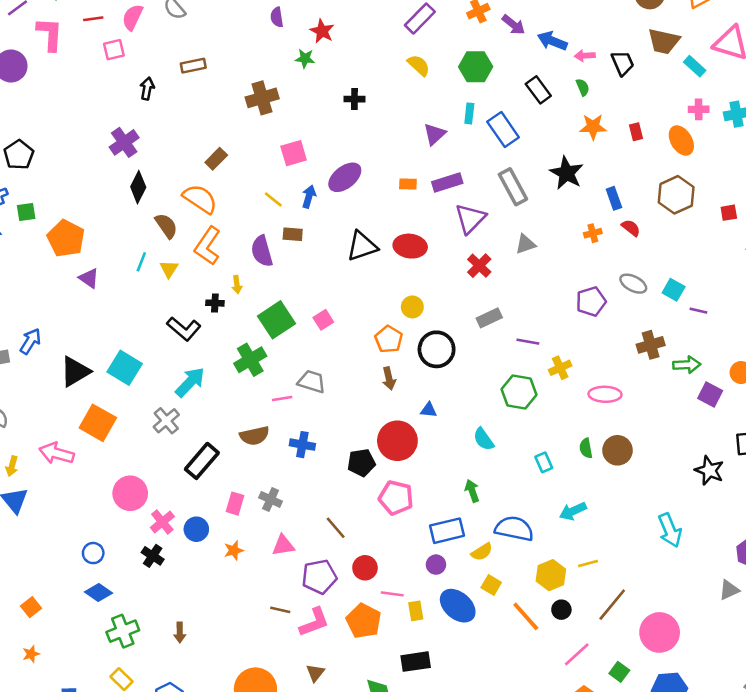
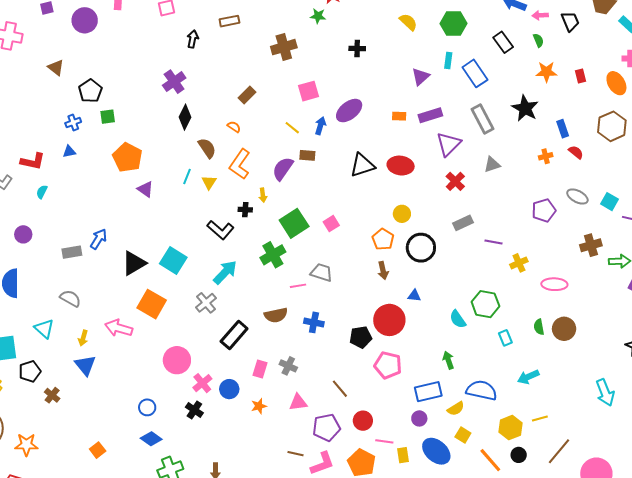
orange semicircle: (200, 199) -> (234, 127), size x0.5
green square: (26, 212) -> (108, 117), moved
purple semicircle: (262, 251) -> (283, 169), turned 50
green hexagon: (519, 392) -> (485, 304), moved

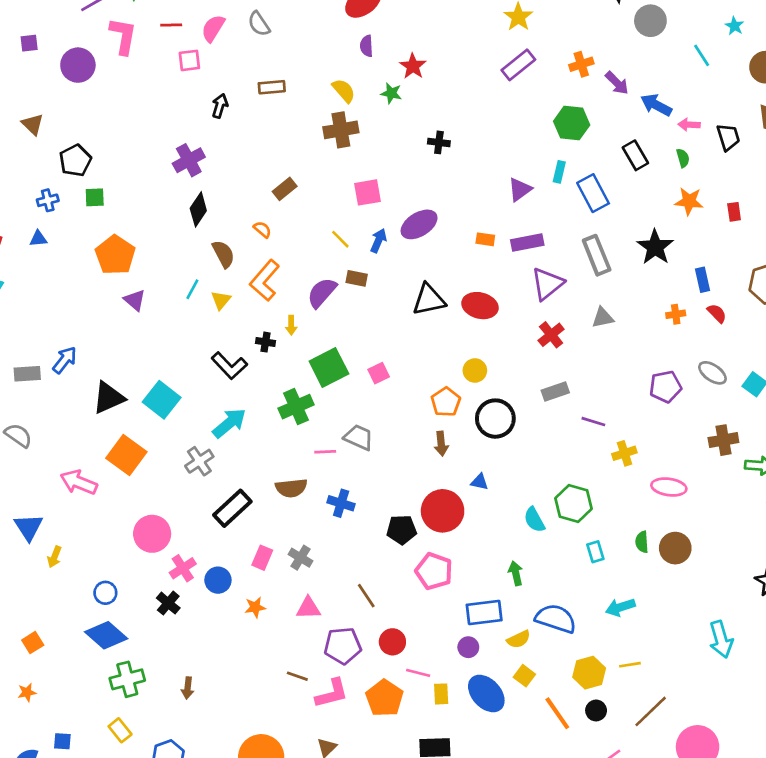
yellow semicircle: (408, 22) -> (344, 91), moved
yellow arrow: (83, 338) -> (54, 557), moved
blue diamond: (151, 439) -> (106, 635), size x1.4

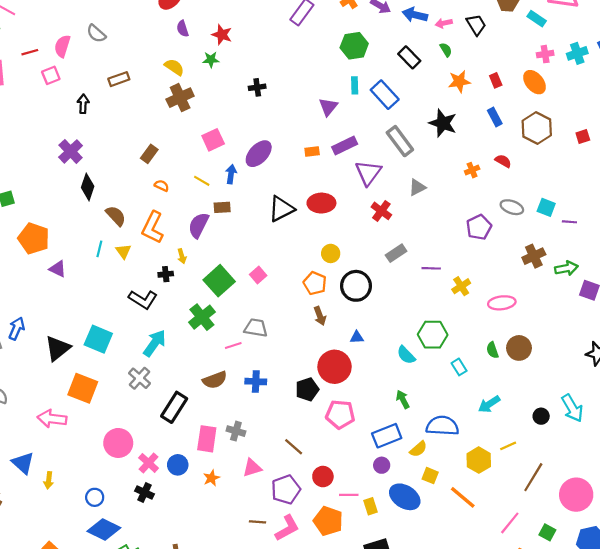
orange semicircle: (262, 229) -> (162, 186), moved
blue rectangle: (702, 280) -> (495, 117), moved
pink rectangle: (262, 558) -> (207, 439), size x1.4
black circle: (596, 710) -> (541, 416), moved

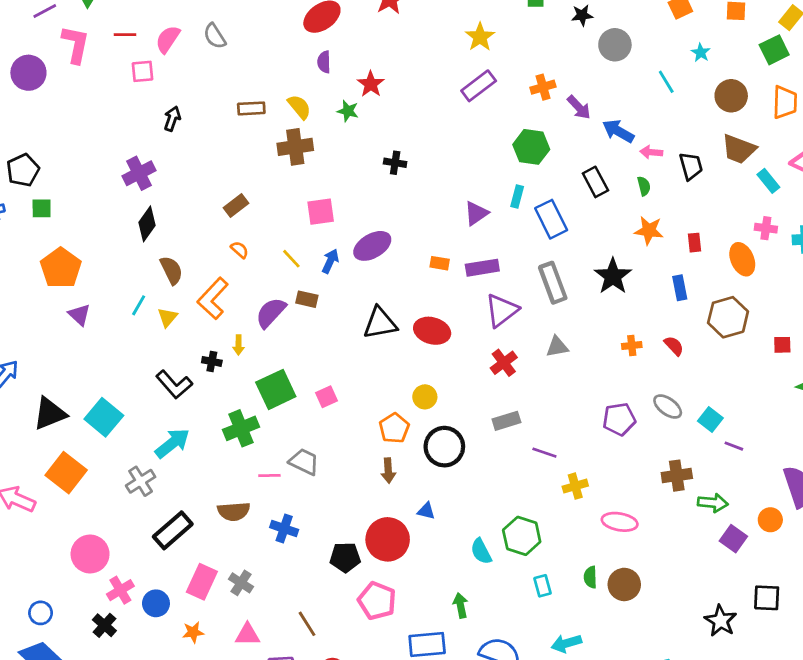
brown rectangle: (119, 79) -> (251, 108), moved

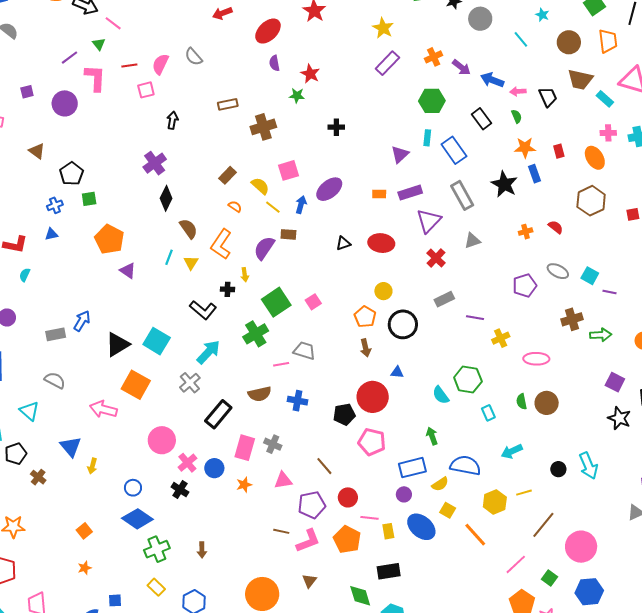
yellow semicircle: (299, 107) -> (260, 186), moved
blue rectangle: (680, 288) -> (535, 174), moved
black triangle: (380, 323) -> (343, 243), size x0.6
purple square: (733, 539) -> (615, 382), moved

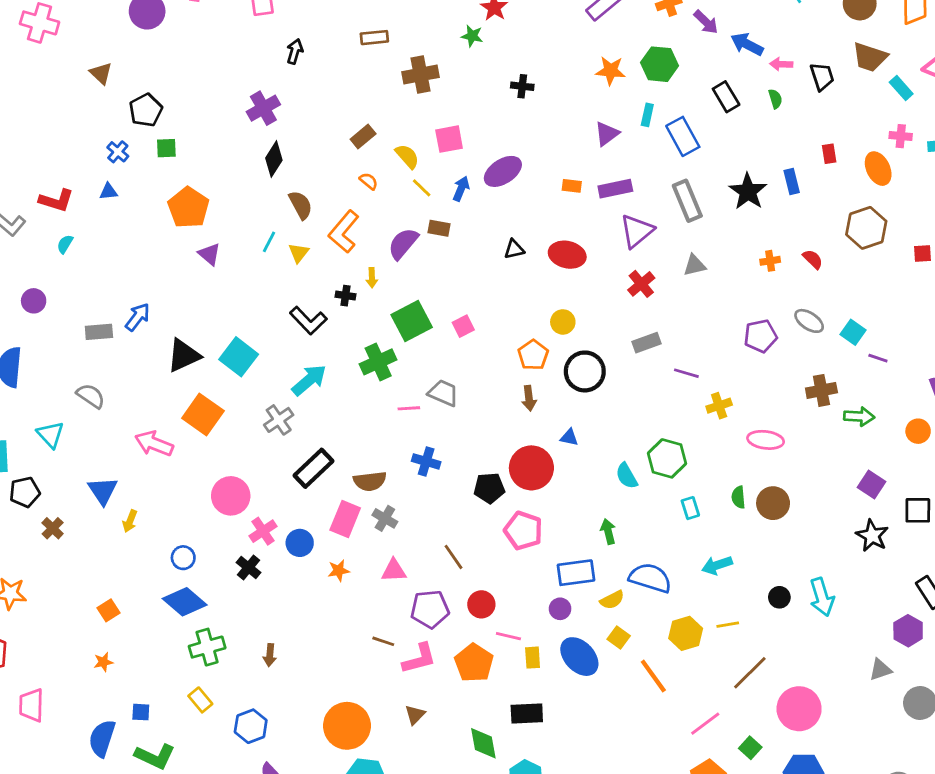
orange star: (525, 148) -> (611, 71), moved
blue cross: (55, 205) -> (118, 152), turned -35
brown semicircle: (260, 394) -> (370, 481), moved

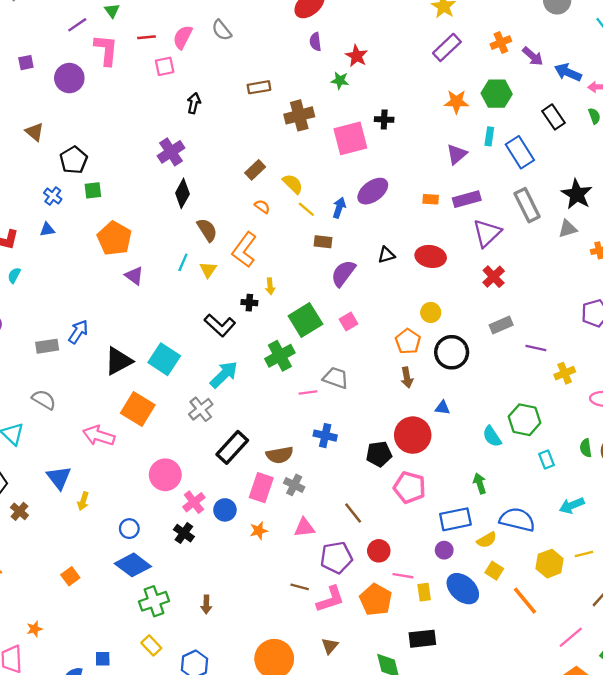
pink square: (449, 139) -> (350, 138), moved, size x1.4
purple semicircle: (403, 244) -> (343, 273), moved
gray triangle: (695, 265) -> (568, 229), moved
orange star: (103, 662) -> (34, 629), moved

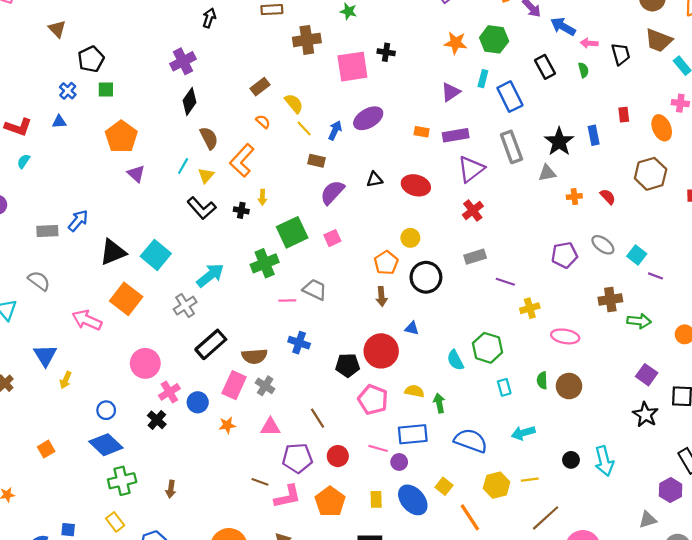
black L-shape: (220, 325) -> (202, 208), moved
yellow semicircle: (487, 540) -> (414, 391), moved, turned -144
pink line: (403, 576) -> (378, 448), moved

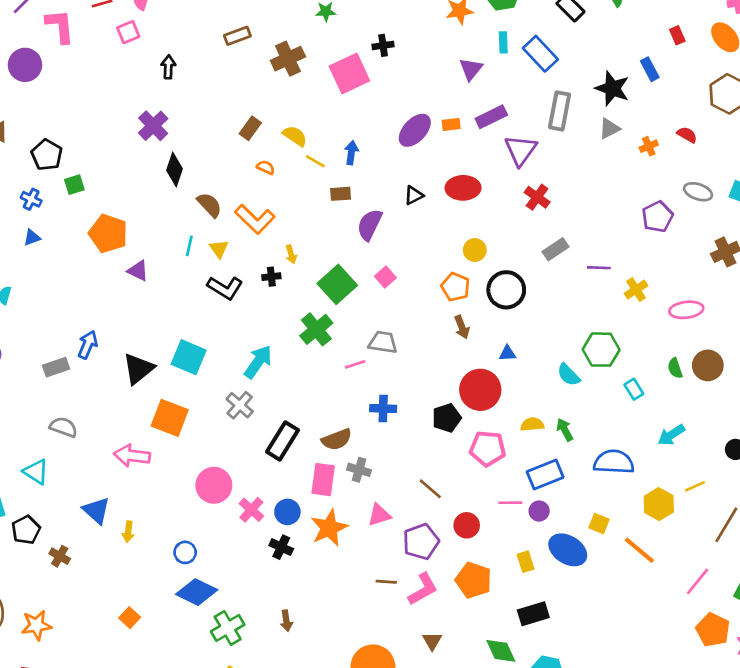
purple ellipse: (368, 118) -> (415, 130), moved
gray rectangle: (511, 147) -> (559, 111), turned 48
orange L-shape: (242, 160) -> (255, 219), turned -72
black cross: (157, 420) -> (281, 547), moved
orange star: (227, 425) -> (329, 528), size x1.8

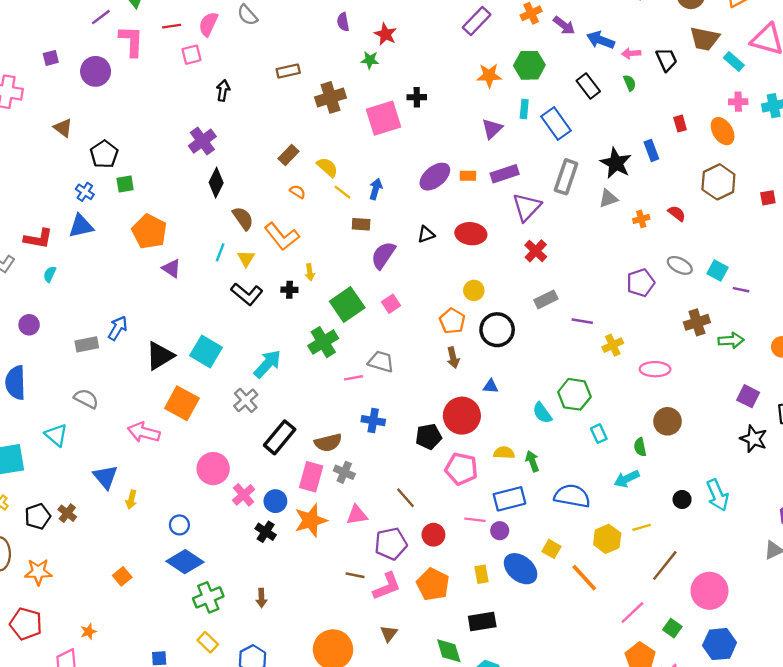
blue triangle: (32, 238) -> (81, 226), size x1.6
green semicircle: (675, 368) -> (640, 447), moved
black pentagon: (26, 530) -> (38, 516), moved

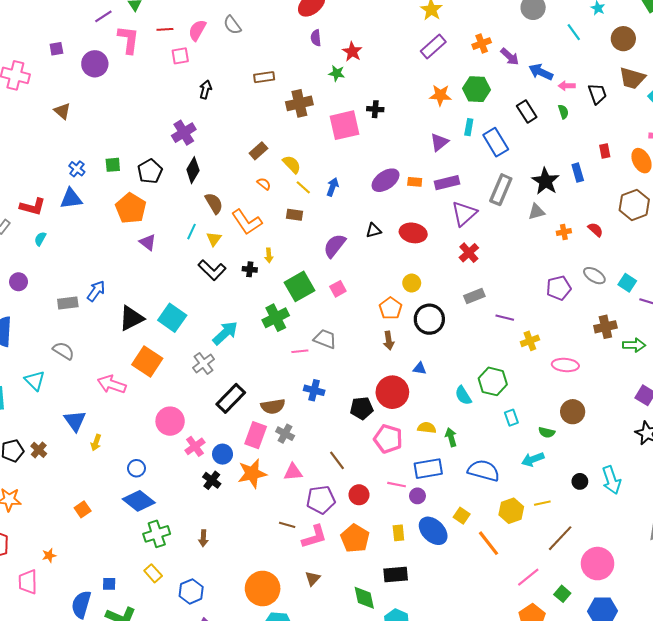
black pentagon: (104, 154) -> (150, 171), moved
brown rectangle: (361, 224) -> (294, 215), moved
green semicircle: (640, 447) -> (547, 432), turned -70

